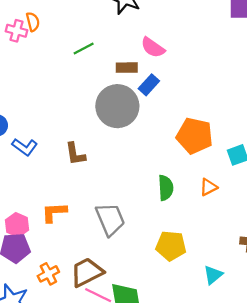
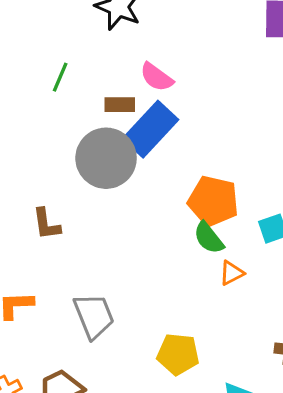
green line: (84, 48) -> (60, 77), turned -40
blue rectangle: (149, 85) -> (150, 129), size x1.8
green semicircle: (166, 188) -> (209, 238), moved, turned 145

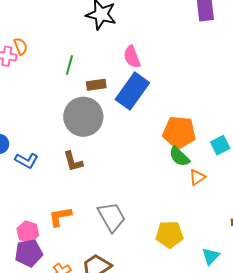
pink semicircle: (157, 77) -> (132, 57), turned 40
brown rectangle: (120, 105) -> (96, 85), moved
gray circle: (106, 158) -> (83, 117), moved

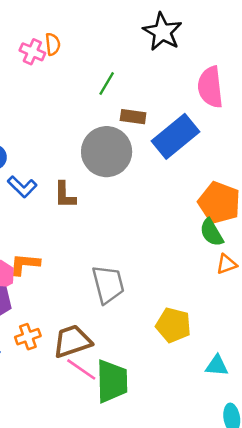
pink semicircle: (132, 57) -> (210, 87), moved, size x1.4
brown L-shape: (73, 161) -> (65, 195), moved
orange L-shape: (60, 217) -> (25, 264), moved
cyan triangle: (211, 256) -> (217, 366), turned 36

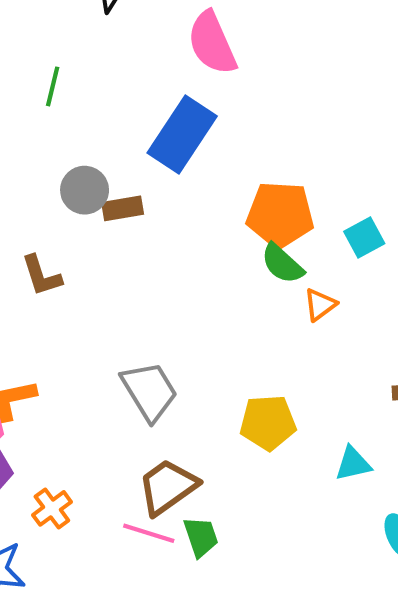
brown rectangle: (133, 117) -> (123, 208), moved
gray circle: (107, 152) -> (85, 190), size x0.6
brown trapezoid: (72, 341) -> (168, 487), moved
green trapezoid: (112, 381) -> (201, 537), size x0.6

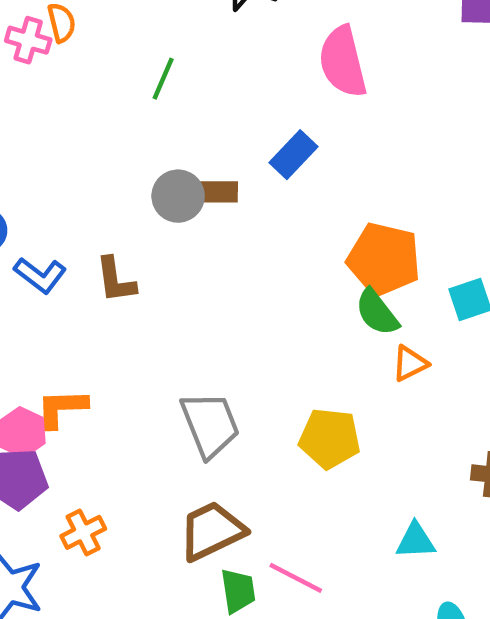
blue rectangle: (182, 135) -> (294, 155), size x0.6
brown rectangle: (123, 208) -> (216, 192), moved
yellow pentagon: (268, 423) -> (330, 438), moved
pink line: (149, 533) -> (296, 578), moved

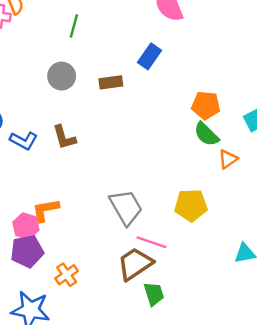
gray circle: (178, 196) -> (62, 76), moved
orange pentagon: (384, 259) -> (206, 105), size x0.7
pink line: (296, 578) -> (151, 242), moved

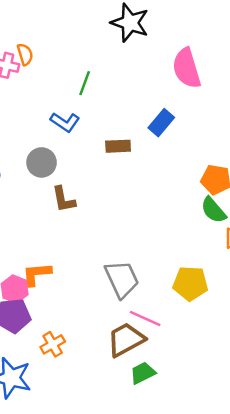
gray circle: (62, 76) -> (42, 162), moved
blue L-shape: (24, 141) -> (65, 122), moved
green trapezoid: (154, 294) -> (143, 373), turned -105

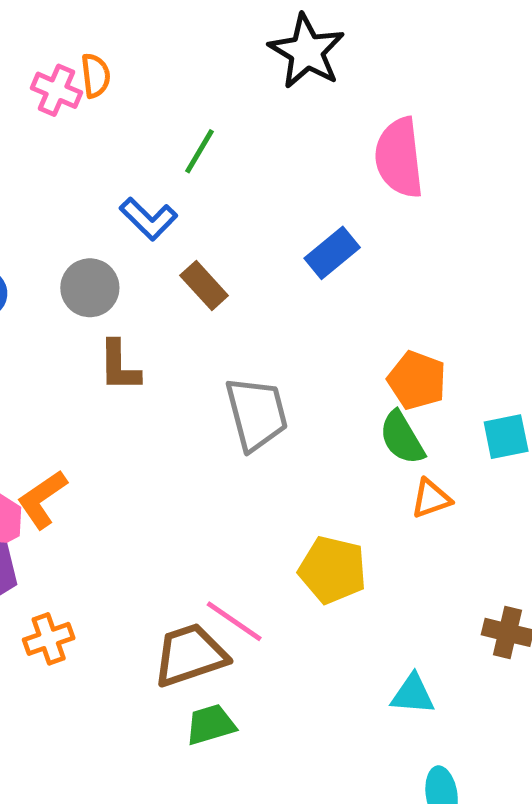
brown rectangle: (118, 146) -> (204, 285), moved, turned 40
orange L-shape: (37, 274) -> (42, 499), turned -40
gray trapezoid: (122, 279) -> (257, 414), moved

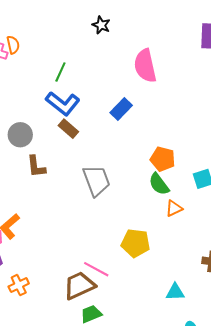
black star: (307, 51) -> (101, 25), size x0.6
blue L-shape: (148, 219) -> (63, 103), moved, size x1.4

